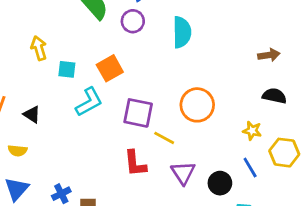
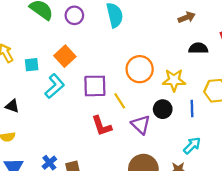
yellow star: (252, 131) -> (174, 80), moved, size x1.5
yellow line: (164, 138) -> (120, 101), turned 42
blue line: (250, 167) -> (192, 108), turned 42
black circle: (220, 183) -> (163, 109), moved

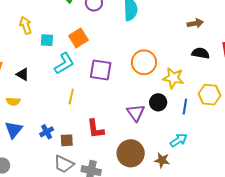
yellow line: (120, 101) -> (71, 97), moved, turned 35
red L-shape: (102, 126) -> (95, 129), moved

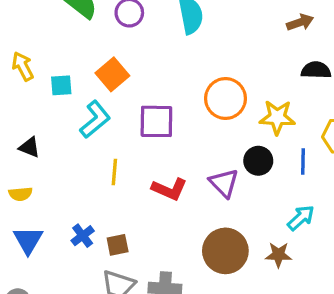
red L-shape: (95, 129) -> (169, 189), moved, turned -50

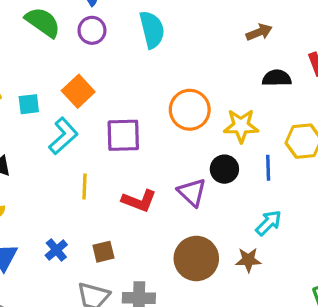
brown square: (118, 245) -> (103, 252), moved

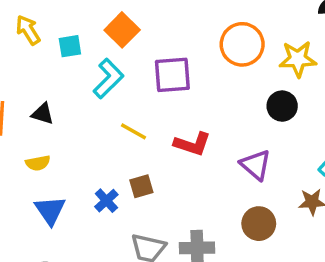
yellow line: (85, 186) -> (133, 131), turned -60
purple triangle: (192, 192) -> (256, 165), moved
brown square: (103, 252) -> (141, 186), moved
brown circle: (196, 259) -> (259, 224), moved, size x0.7

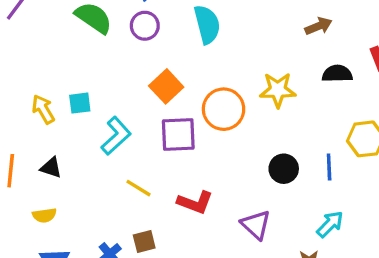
yellow arrow: (28, 30) -> (43, 109), moved
orange square: (122, 30) -> (166, 86), moved
orange circle: (242, 44) -> (224, 109), moved
yellow star: (298, 59) -> (278, 90), moved

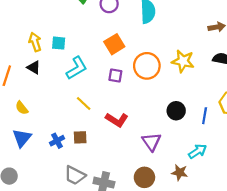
purple square: (178, 134) -> (115, 76), size x0.6
black triangle: (51, 168) -> (34, 68), moved
yellow semicircle: (44, 215) -> (22, 108), turned 48

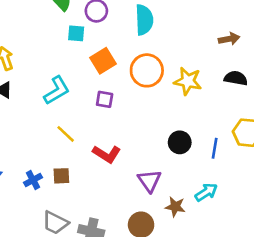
cyan square: (59, 43) -> (76, 33), moved
orange circle: (147, 66) -> (147, 70), moved
brown star: (180, 172) -> (175, 207), moved

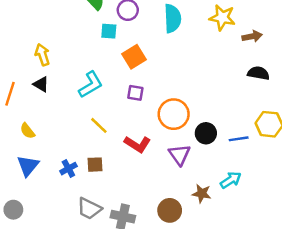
orange circle: (147, 70) -> (174, 114), moved
yellow star: (188, 81) -> (222, 18), moved
blue line: (215, 148) -> (239, 139), turned 72
purple triangle: (149, 181) -> (179, 155), moved

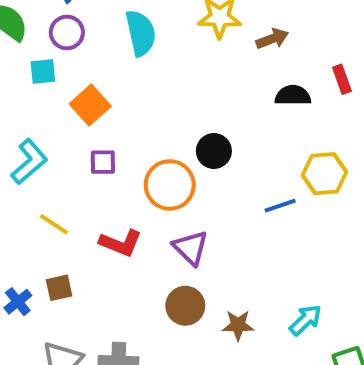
black circle: (206, 133) -> (214, 151), moved
cyan arrow: (231, 180) -> (305, 320), moved
brown star: (202, 194) -> (238, 325), moved
brown circle: (170, 210) -> (185, 306), moved

